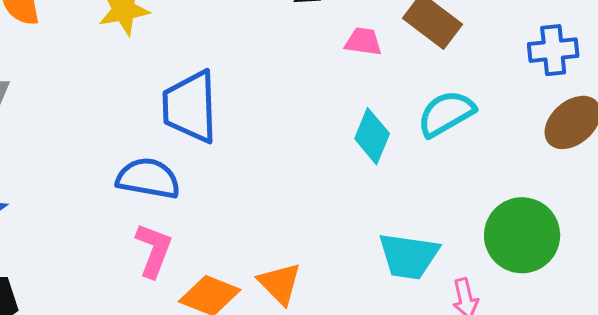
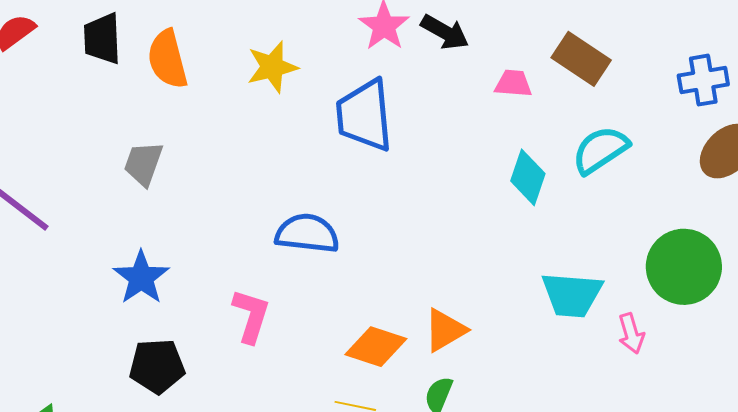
blue trapezoid: (190, 107) -> (364, 115), moved
pink L-shape: (154, 250) -> (251, 316), moved
orange triangle: (280, 283) -> (445, 330), turned 48

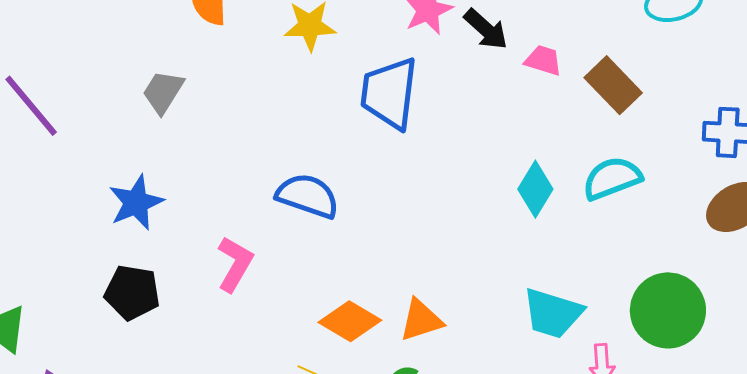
pink trapezoid: (513, 83) -> (543, 60), moved

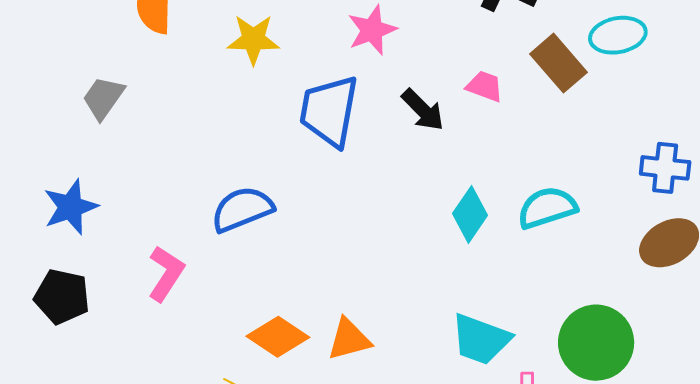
black arrow: (486, 29) -> (423, 110), moved
brown rectangle: (613, 85) -> (559, 63), moved
blue semicircle: (308, 196) -> (242, 209), turned -44

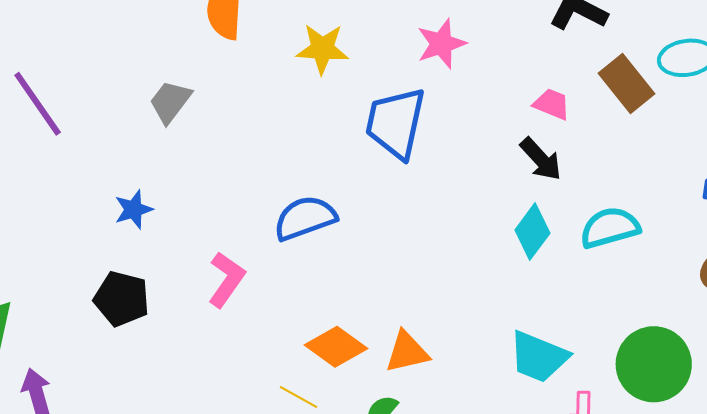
black arrow: (423, 110) -> (541, 159), moved
blue star: (71, 207) -> (133, 209), size x0.7

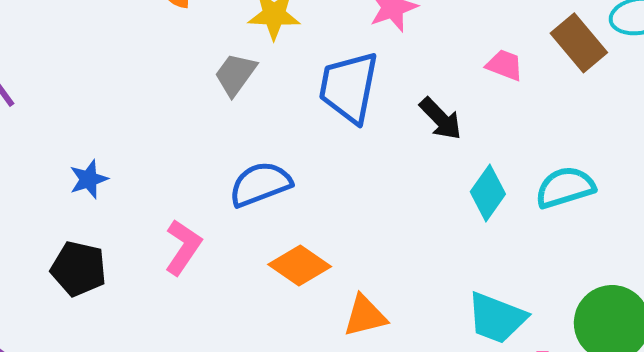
gray trapezoid: (170, 102) -> (235, 74), moved
black arrow: (541, 159) -> (441, 119), moved
orange diamond: (336, 347) -> (300, 266), moved

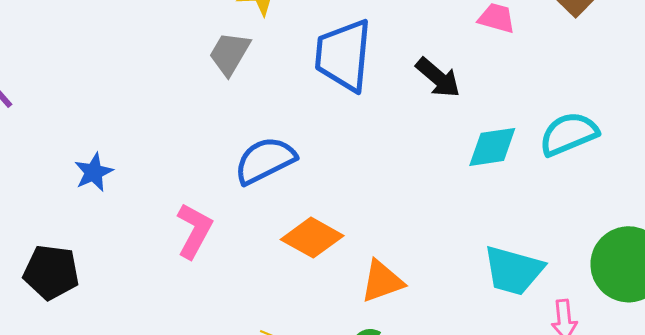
cyan diamond: (488, 193) -> (492, 147), turned 52
black pentagon: (79, 269) -> (51, 272), moved

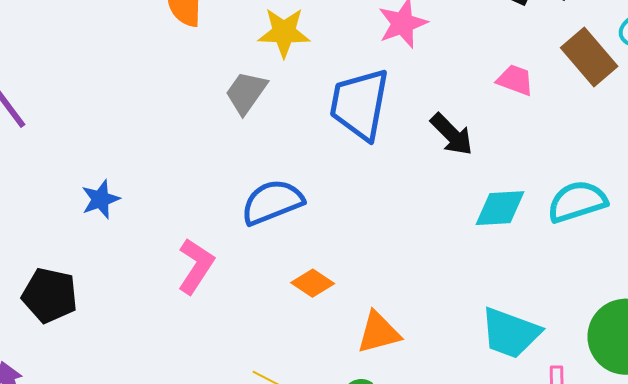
orange diamond: (312, 238) -> (313, 283), size x0.7

